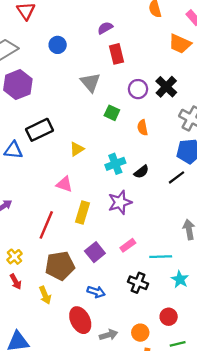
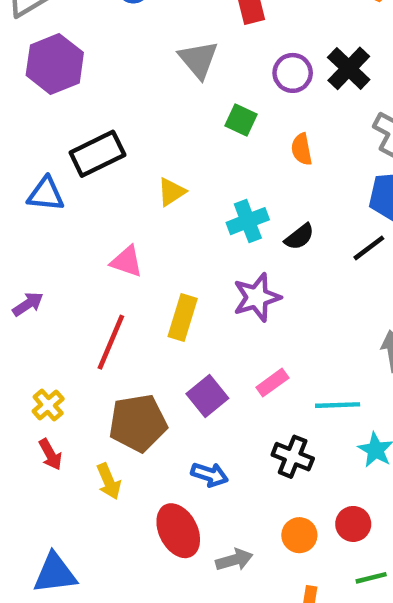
pink triangle: (64, 184) -> (127, 261), moved
orange circle: (140, 333) -> (299, 535), moved

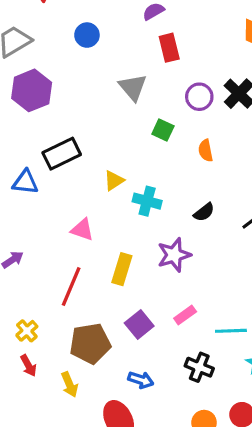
cyan cross: (248, 221) -> (147, 201), moved, turned 36

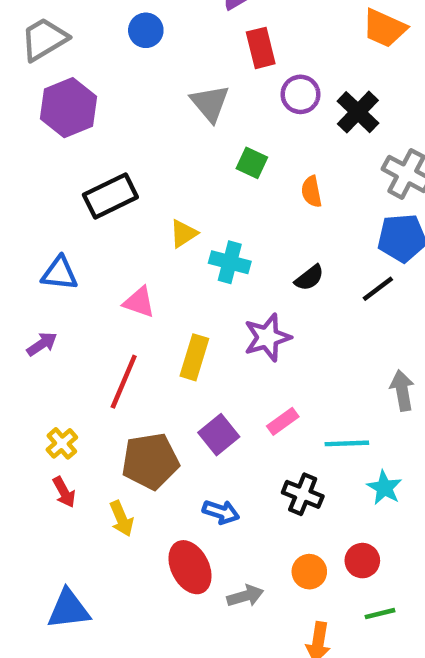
purple circle: (199, 97) -> (300, 94), moved
blue triangle: (25, 182) -> (60, 273), moved

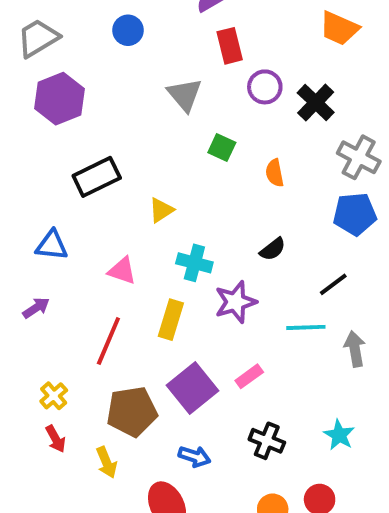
cyan cross: (230, 262) -> (194, 263), moved
black line: (378, 289) -> (333, 284), moved
purple square: (219, 435) -> (192, 388), size x1.4
cyan line: (347, 443) -> (306, 327), moved

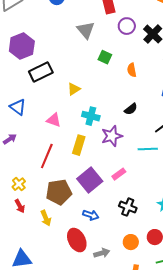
purple hexagon: (60, 99) -> (22, 46), moved
blue triangle: (52, 245) -> (18, 107), turned 30

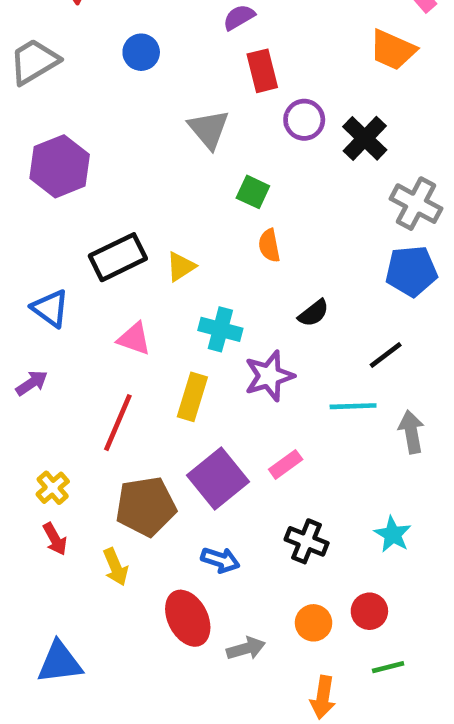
orange semicircle: (132, 70) -> (269, 246), moved
black rectangle: (41, 72) -> (118, 257), moved

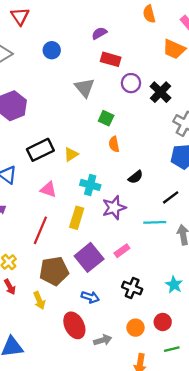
red rectangle: (262, 71) -> (111, 59), turned -60

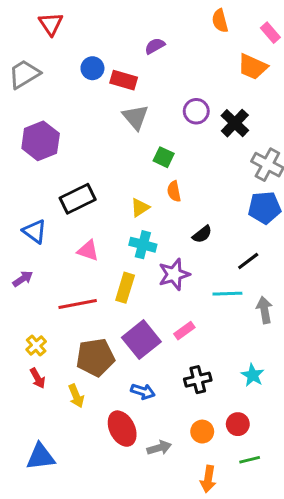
red rectangle: (111, 59) -> (124, 80), moved
yellow triangle: (71, 154) -> (140, 208), moved
red line: (40, 230) -> (78, 304), turned 56
black cross: (132, 288) -> (198, 380), turned -36

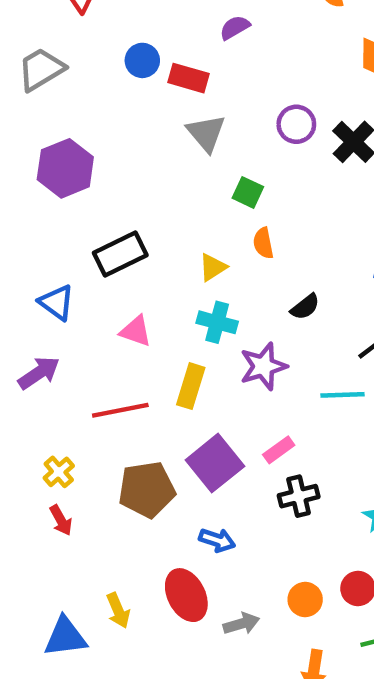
purple arrow: (23, 279) -> (39, 373), size x1.4
black cross: (198, 380) -> (299, 496), moved
yellow arrow: (76, 396) -> (118, 610), moved

